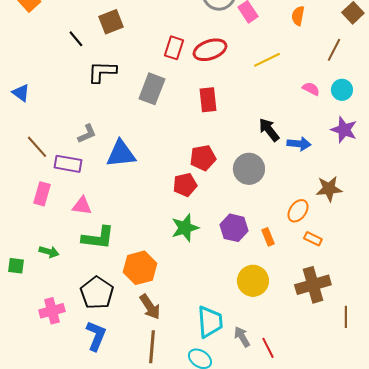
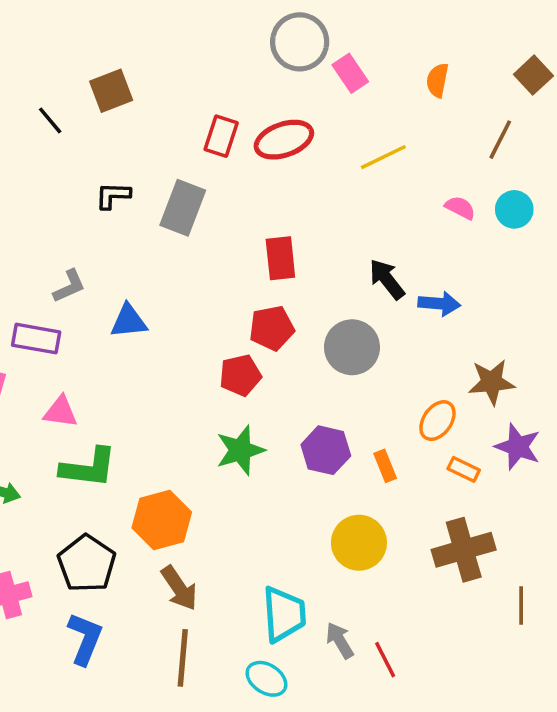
black L-shape: (102, 72) -> (113, 195), moved, size x0.7
red rectangle: (208, 100) -> (280, 258), moved
purple star: (344, 130) -> (518, 447), moved
blue triangle: (121, 154) -> (129, 321), size x0.7

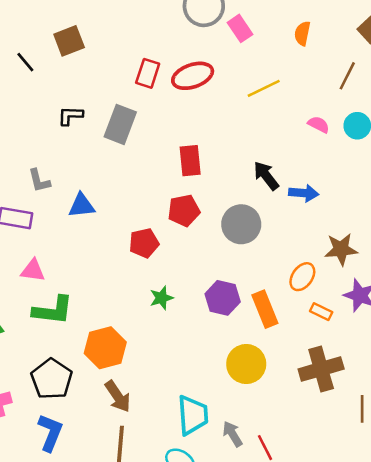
gray L-shape: (69, 286) -> (39, 181), turned 100
red pentagon: (240, 375) -> (144, 243), moved
green star: (240, 450) -> (161, 298), size x0.7
orange rectangle: (385, 466) -> (265, 309), size x1.6

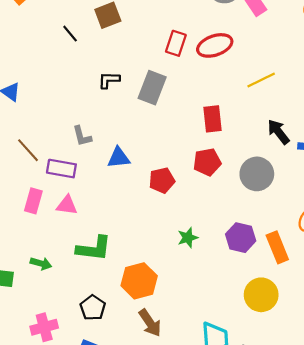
yellow line: (264, 88) -> (261, 80), moved
red pentagon: (144, 243) -> (162, 180), moved
pink triangle: (33, 270) -> (67, 205), moved
black pentagon: (52, 379) -> (93, 308), size x0.7

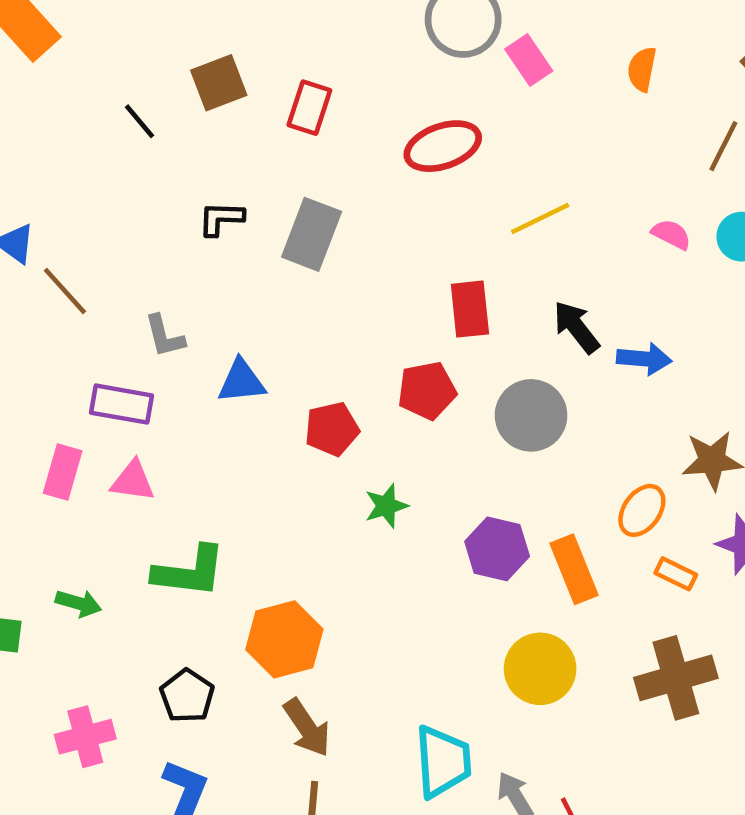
red rectangle: (176, 43) -> (309, 108), moved
red rectangle: (213, 119) -> (470, 309), moved
brown line: (28, 150) -> (65, 291), moved
green star: (188, 238) -> (386, 506), moved

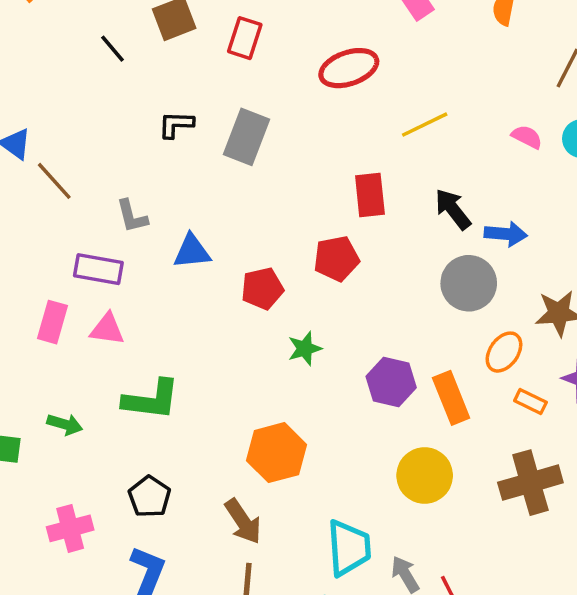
gray circle: (531, 415) -> (469, 283), moved
orange hexagon: (284, 639) -> (276, 453), moved

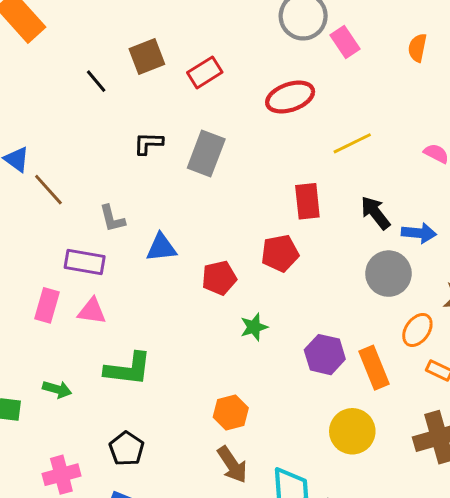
red rectangle: (245, 38) -> (205, 72), turned 40
orange hexagon: (276, 453) -> (231, 412), size x0.7
brown arrow: (243, 521) -> (232, 465), moved

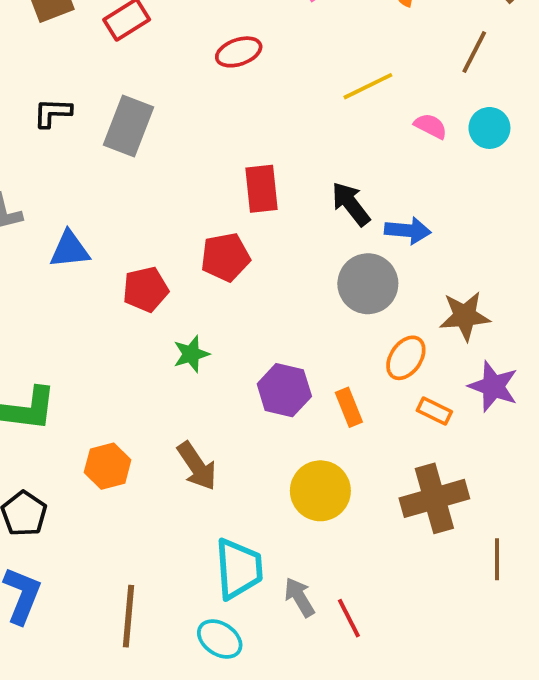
red ellipse: (290, 97) -> (239, 52), size x0.7
yellow line: (352, 143) -> (368, 86), moved
orange rectangle: (374, 368) -> (349, 407), size x0.7
orange hexagon: (231, 412) -> (108, 466), moved
brown arrow: (232, 465) -> (197, 466), moved

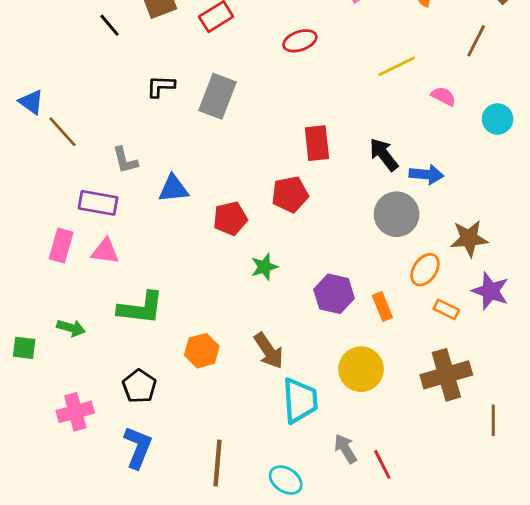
cyan circle: (489, 128) -> (497, 119), moved
cyan trapezoid: (239, 569) -> (300, 400), moved

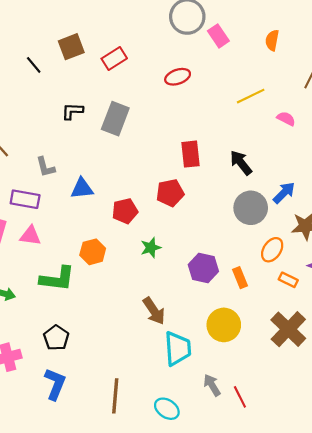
blue arrow: (426, 174) -> (284, 193), moved, turned -50
orange hexagon: (202, 351) -> (93, 252), moved
brown cross: (446, 375) -> (288, 329), turned -30

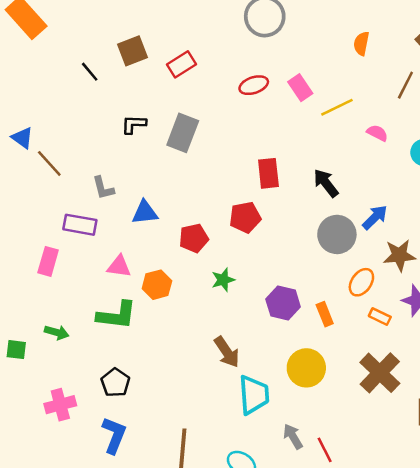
pink rectangle: (218, 36) -> (300, 88), moved
pink triangle: (30, 236) -> (119, 266), moved

